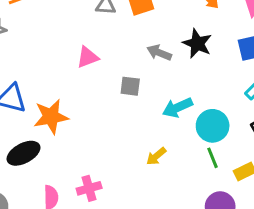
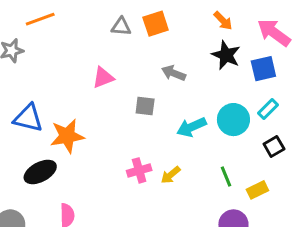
black star: (197, 43) -> (226, 55), moved
cyan circle: (213, 126) -> (233, 120), moved
pink cross: (89, 188) -> (139, 170), moved

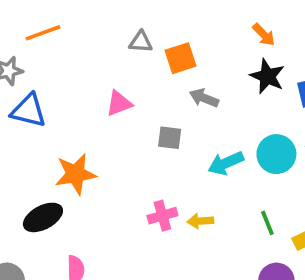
orange square: (156, 24) -> (180, 58), moved
blue triangle: (28, 118) -> (28, 111), moved
yellow arrow: (171, 175) -> (200, 221), turned 36

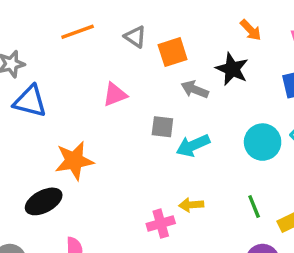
orange line: (43, 33) -> (78, 32), moved
gray triangle: (141, 42) -> (135, 37), turned 30
black star: (267, 76) -> (232, 69), moved
cyan arrow: (226, 163) -> (193, 145), moved
pink cross: (162, 216) -> (161, 224), moved

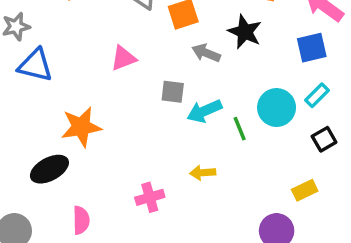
green line: (254, 207) -> (240, 129), moved
pink cross: (161, 224) -> (150, 197), moved

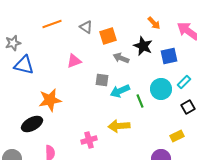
blue square: (312, 48) -> (169, 56), moved
yellow arrow: (203, 173) -> (119, 126), size x1.5

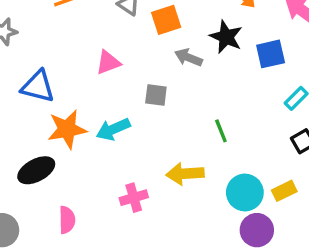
blue triangle: (24, 65) -> (38, 86), moved
cyan circle: (161, 89) -> (245, 192), moved
cyan arrow: (120, 91) -> (113, 129), moved

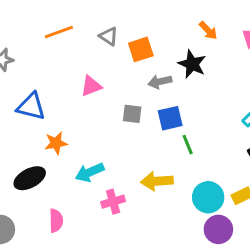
blue square: (271, 54) -> (170, 118), moved
gray arrow: (188, 57) -> (160, 82), turned -35
orange star: (67, 129) -> (56, 143), size x0.7
cyan arrow: (113, 129) -> (90, 172), moved

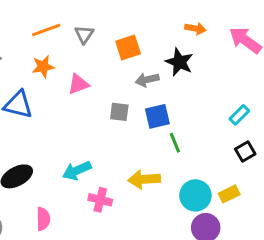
orange arrow: (208, 30) -> (195, 28), turned -36
gray triangle: (109, 36) -> (84, 34), moved, turned 30
orange star: (56, 143) -> (43, 67), moved
pink cross: (113, 202) -> (100, 200), turned 30

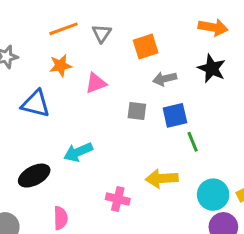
orange arrow: (195, 28) -> (213, 27), size x1.4
black star: (179, 62) -> (212, 68), moved
cyan arrow: (77, 171) -> (78, 152), moved

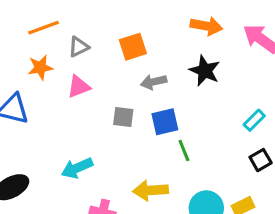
gray triangle: (102, 33) -> (79, 47), moved, turned 30
cyan arrow: (78, 152) -> (77, 168), moved

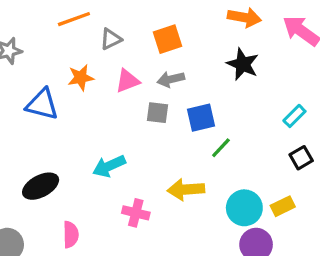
orange star: (40, 67) -> (81, 78), moved
gray arrow: (154, 82) -> (171, 79), moved
pink triangle: (79, 87) -> (127, 81), moved
green line: (184, 150) -> (221, 148), turned 65

